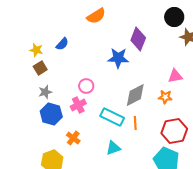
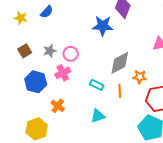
brown square: (40, 68) -> (25, 51), moved
gray star: (45, 92) -> (50, 51), moved
orange star: (165, 97) -> (140, 77), moved
cyan rectangle: (112, 117) -> (97, 85), size x0.6

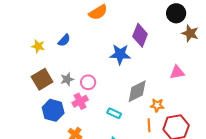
brown square: (25, 51) -> (42, 79), size x1.5
orange line: (120, 91) -> (149, 125), moved

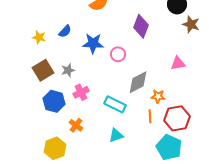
blue star: (120, 54) -> (93, 43), moved
pink circle: (88, 82) -> (118, 54), moved
cyan rectangle: (114, 113) -> (115, 104), size x1.5

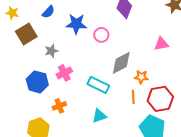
yellow star: (39, 37) -> (12, 13), moved
brown square: (43, 70) -> (26, 34), moved
orange cross: (76, 125) -> (59, 106), turned 32

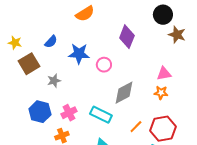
pink cross: (64, 73) -> (69, 113), moved
orange star: (141, 77) -> (161, 93), moved
orange line: (133, 97) -> (136, 127), turned 48

